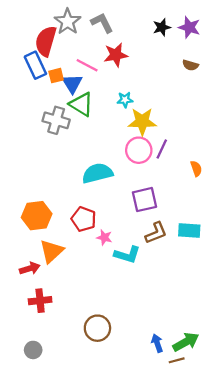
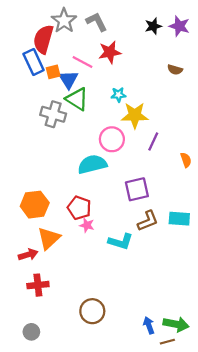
brown semicircle: (190, 65) -> (175, 70), moved
pink circle: (139, 150) -> (112, 139), moved
pink star: (104, 237) -> (87, 225), moved
green arrow: (186, 342) -> (176, 324), turned 40

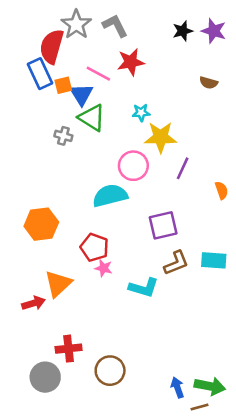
gray cross: (53, 114) -> (63, 136), size x0.6
orange hexagon: (35, 205) -> (41, 224), moved
red cross: (38, 285) -> (69, 349), moved
gray circle: (31, 332) -> (45, 377), moved, size x1.5

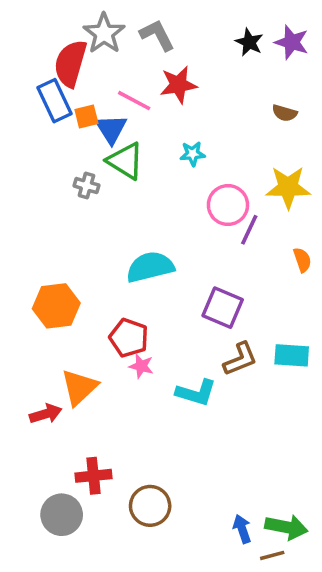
black star: (183, 31) -> (249, 42), turned -30
yellow star: (161, 137) -> (288, 187), moved
pink circle: (133, 166) -> (228, 205), moved
purple square: (163, 225) -> (223, 308), turned 36

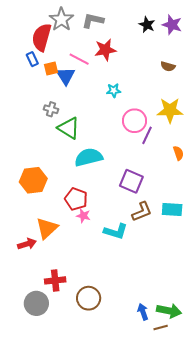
gray L-shape: (157, 35) -> (93, 21), turned -50
blue rectangle: (55, 101) -> (32, 59), size x0.6
green triangle: (125, 161) -> (69, 128), moved

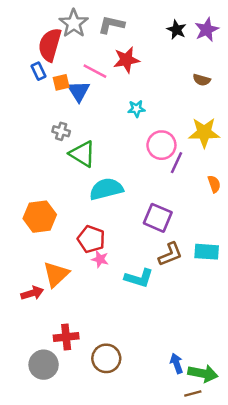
purple star: (172, 25) -> (207, 30), turned 30
blue arrow: (143, 312) -> (177, 363), moved

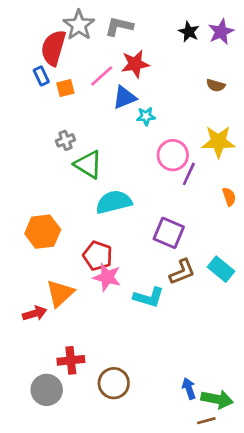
pink line: (95, 71) -> (102, 76), turned -70
blue triangle: (79, 91) -> (124, 97), moved, turned 40
gray cross: (61, 131) -> (65, 140), turned -36
cyan rectangle: (207, 252) -> (221, 269), turned 35
pink star: (100, 259) -> (107, 277), size x1.5

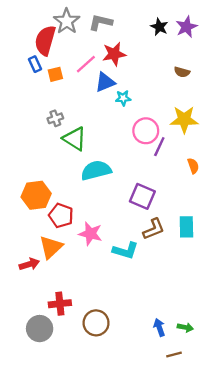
red pentagon: (98, 256) -> (61, 216), moved
cyan rectangle: (221, 269) -> (186, 227), turned 50
green arrow: (217, 399) -> (185, 327), moved, size x0.6

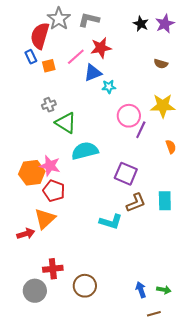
pink star: (90, 234) -> (50, 166), moved

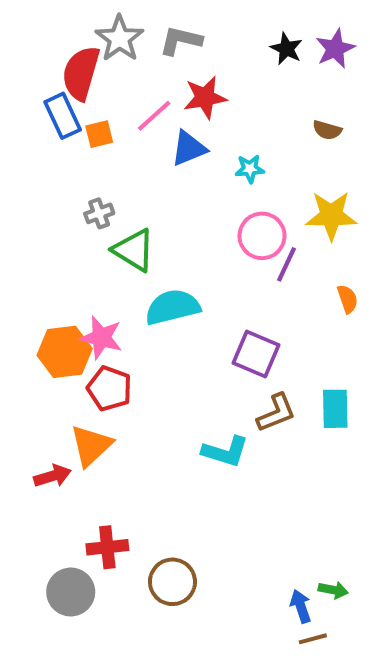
blue rectangle: (31, 57) -> (63, 116), size x1.5
cyan star: (109, 87) -> (250, 169), moved
blue arrow: (141, 290) -> (301, 606), moved

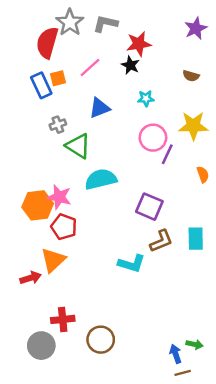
black star: (286, 49) -> (130, 65), moved
red star: (205, 97) -> (139, 44), moved
blue rectangle: (63, 116) -> (41, 85), moved
blue triangle: (189, 148) -> (99, 108), moved

